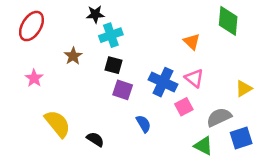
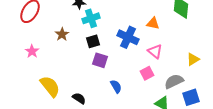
orange triangle: (192, 42) -> (153, 23), turned -32
black square: (114, 65) -> (93, 41), turned -32
blue cross: (163, 82) -> (128, 37), moved

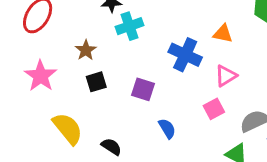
black square: (93, 41) -> (96, 82), moved
pink star: (32, 51) -> (41, 76), size x1.5
pink triangle: (155, 51) -> (226, 76), turned 49

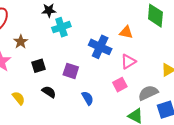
brown star: (86, 50) -> (21, 42), moved
yellow semicircle: (68, 129) -> (19, 98), size x0.6
black semicircle: (111, 147) -> (49, 92), moved

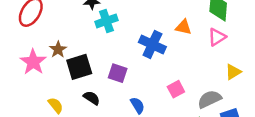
brown star: (21, 42) -> (58, 49), moved
pink triangle: (128, 62) -> (217, 37), moved
black square: (38, 66) -> (79, 67), size x1.5

